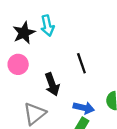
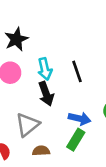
cyan arrow: (47, 26) -> (45, 69), moved

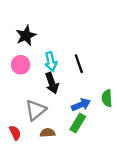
blue arrow: (79, 119) -> (81, 105), turned -36

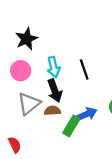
gray triangle: (36, 110) -> (29, 104), moved
green rectangle: (78, 123) -> (71, 126), moved
brown semicircle: (48, 133) -> (52, 111), moved

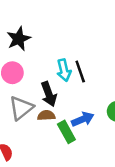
cyan arrow: (54, 67) -> (64, 70), moved
green rectangle: (71, 126) -> (66, 132), turned -60

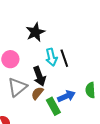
black star: (19, 39) -> (35, 32), moved
brown semicircle: (46, 115) -> (37, 93), turned -48

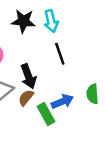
black star: (35, 32) -> (23, 21), turned 30
cyan arrow: (51, 57) -> (51, 21), moved

